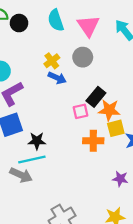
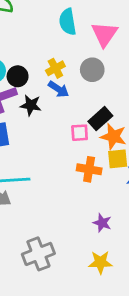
black circle: (19, 23) -> (18, 76), moved
black star: (37, 141) -> (31, 105), moved
purple star: (120, 179) -> (102, 223), moved

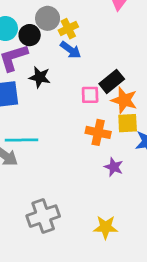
gray circle: (92, 70) -> (48, 18), moved
black star: (31, 105) -> (40, 77), moved
purple star: (102, 223) -> (114, 167), moved

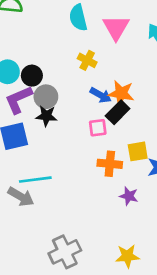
gray circle: (48, 18) -> (46, 97), moved
yellow cross: (68, 29) -> (87, 60), moved, turned -30
blue arrow: (71, 50) -> (101, 95), moved
orange star: (124, 100) -> (121, 93), moved

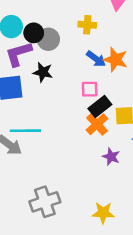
yellow cross: (87, 60) -> (87, 25), turned -30
gray circle: (46, 97) -> (48, 39), moved
black rectangle: (118, 112) -> (100, 106), moved
orange cross: (110, 164) -> (97, 124), turned 35

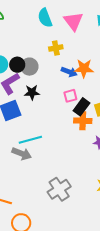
orange cross: (97, 124) -> (83, 121), turned -30

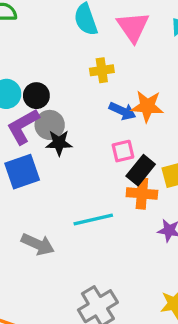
gray circle: (29, 67) -> (50, 125), moved
cyan line: (30, 140) -> (93, 220), moved

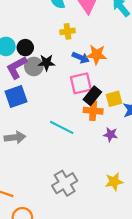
black star: (59, 143) -> (47, 63), moved
pink square: (123, 151) -> (81, 83), size x1.5
cyan line: (93, 220) -> (62, 127), turned 40
gray arrow: (38, 244) -> (15, 137), moved, turned -30

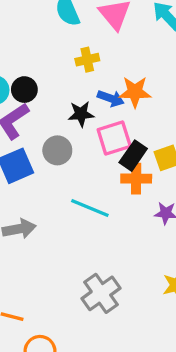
black star: (47, 63) -> (81, 114), moved
gray circle: (34, 66) -> (57, 150), moved

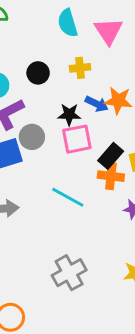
black circle: (24, 90) -> (38, 73), moved
pink square: (114, 138) -> (77, 139), moved
gray circle: (57, 150) -> (32, 137), moved

